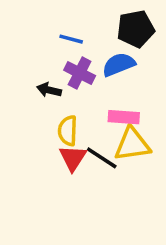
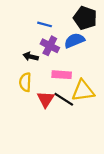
black pentagon: (136, 29) -> (85, 18), turned 30
pink rectangle: (124, 117) -> (62, 75), moved
yellow semicircle: (68, 131) -> (25, 82), moved

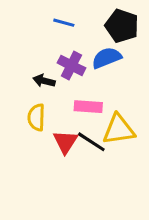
blue line: (45, 24) -> (64, 23), moved

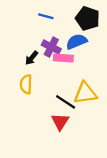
black arrow: (44, 81) -> (32, 58), turned -64
pink rectangle: (88, 107) -> (63, 58), moved
red triangle: (65, 142) -> (60, 122), moved

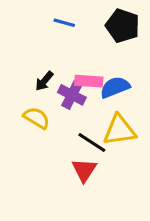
blue semicircle: (77, 41) -> (115, 87), moved
purple cross: (51, 47) -> (72, 95), moved
yellow semicircle: (26, 84) -> (37, 118), turned 120

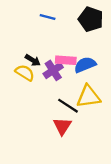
black arrow: (44, 81) -> (33, 60), turned -98
purple cross: (72, 95) -> (53, 70), turned 30
yellow semicircle: (37, 118) -> (25, 73), moved

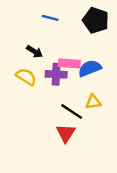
black arrow: (33, 60) -> (34, 51), moved
purple cross: (53, 70) -> (56, 74), turned 36
yellow triangle: (88, 97) -> (93, 102), size x0.6

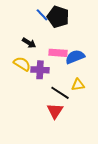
blue line: (50, 18) -> (42, 15), turned 32
black pentagon: (96, 20) -> (58, 17), moved
purple cross: (56, 74) -> (40, 70), moved

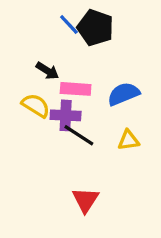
pink rectangle: (58, 53) -> (76, 89), moved
black line: (60, 93) -> (79, 135), moved
red triangle: (55, 111) -> (85, 200), moved

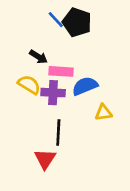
blue semicircle: (124, 94) -> (85, 86), moved
black line: (79, 135) -> (58, 132), moved, turned 60
red triangle: (85, 200) -> (45, 159), moved

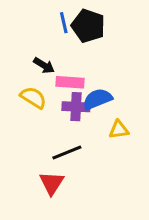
blue line: (56, 20) -> (64, 23), turned 30
purple cross: (53, 93) -> (76, 107), moved
black line: (58, 132) -> (67, 152), turned 65

